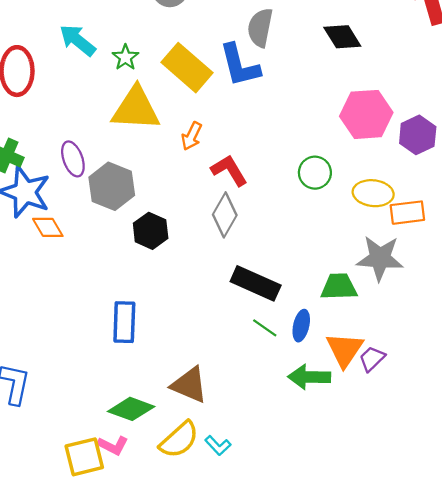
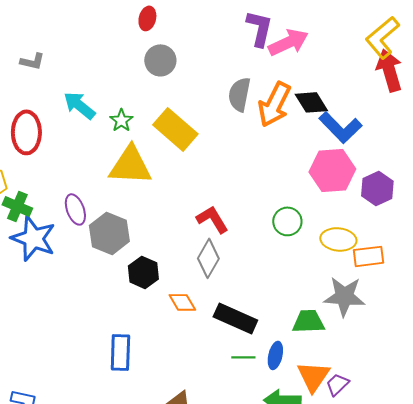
blue L-shape: (240, 65) -> (340, 127), moved, turned -30
orange arrow: (192, 136) -> (274, 104), moved, size x1.8
orange diamond: (48, 227) -> (182, 302), moved
green line: (265, 328) -> (243, 357), turned -35

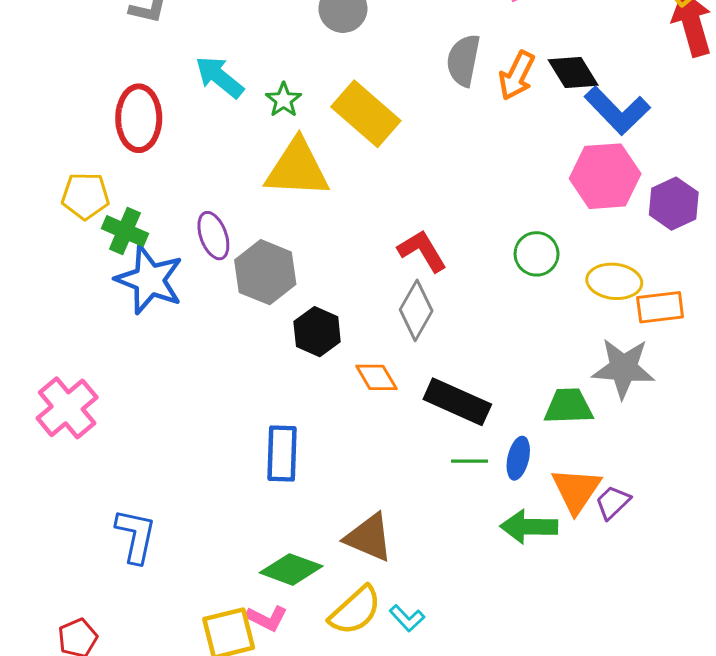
orange arrow: (274, 104) -> (517, 76), size x0.7

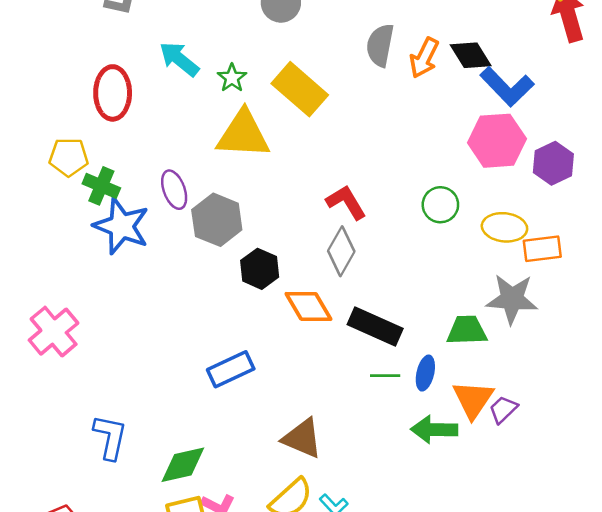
orange diamond: (376, 377) -> (309, 306), size x1.4
blue rectangle: (282, 454) -> (231, 369), turned 63
green diamond: (291, 569) -> (183, 465), moved, turned -33

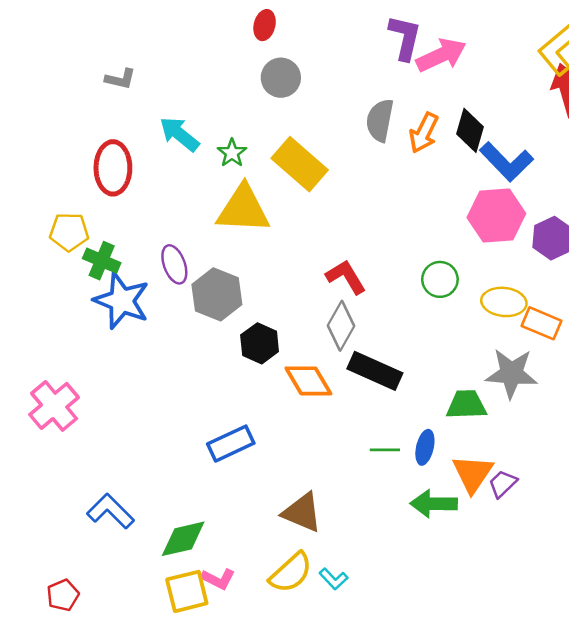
black diamond: (471, 55) -> (470, 130), turned 48
orange rectangle: (542, 249) -> (541, 323), turned 30
black rectangle: (375, 327) -> (375, 371), moved
blue L-shape: (110, 437) -> (110, 511), turned -57

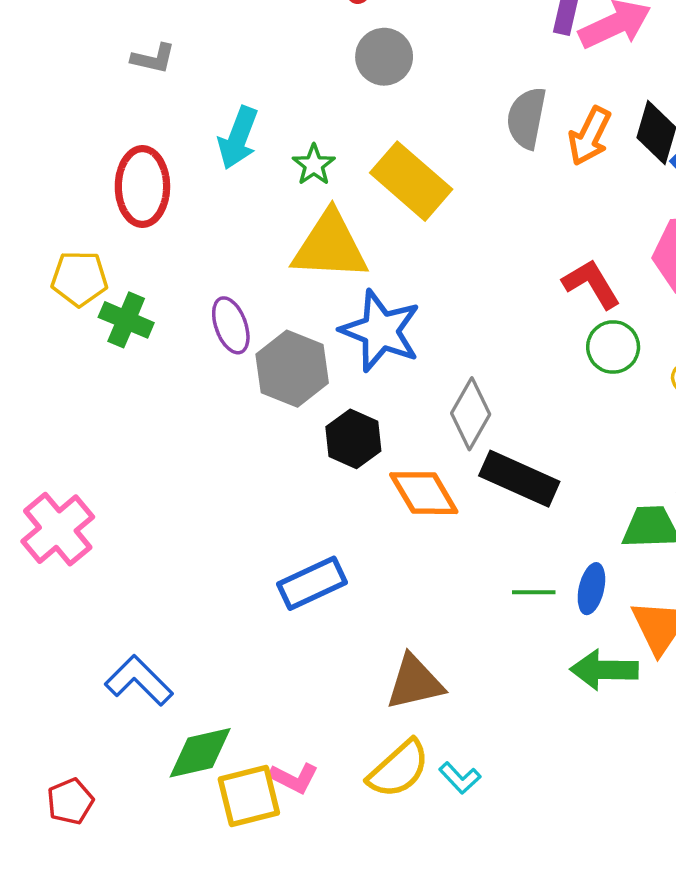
cyan arrow: (179, 134) -> (238, 138), turned -108
red L-shape: (346, 277) -> (591, 284), moved
blue star: (122, 301) -> (380, 331), moved
brown triangle: (302, 512) -> (415, 682), turned -36
green diamond: (183, 539) -> (200, 753), moved

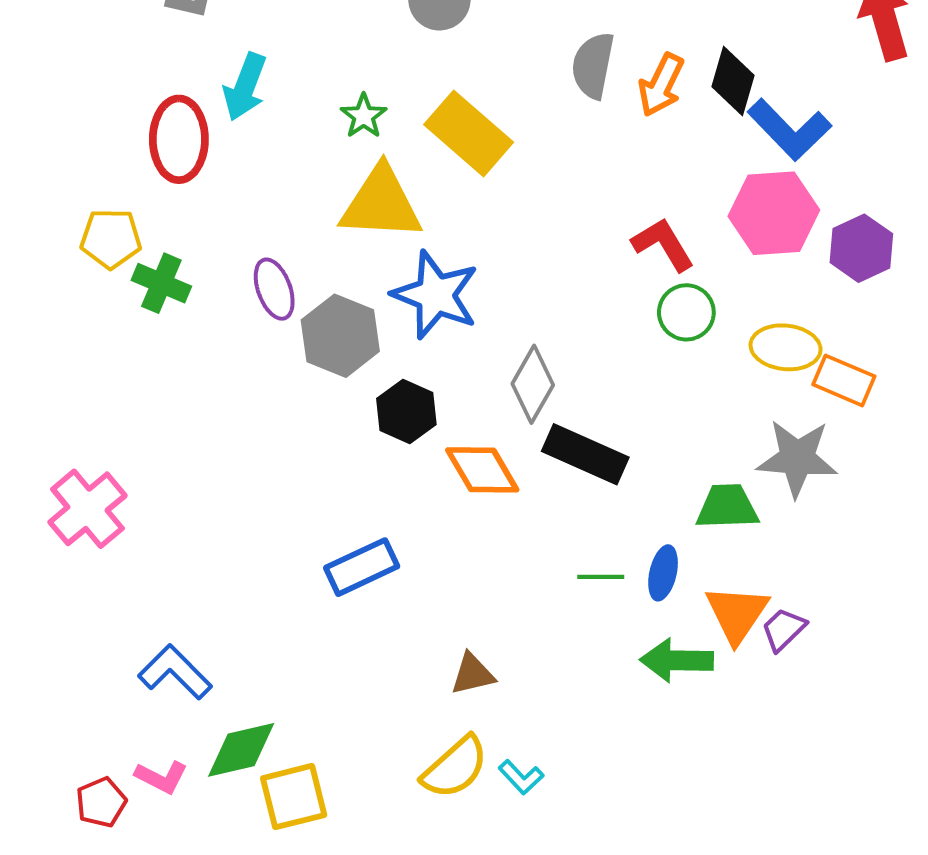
cyan arrow: (238, 138) -> (245, 87), moved
brown triangle: (415, 682) -> (472, 674), size x0.7
pink L-shape: (294, 778) -> (161, 777), moved

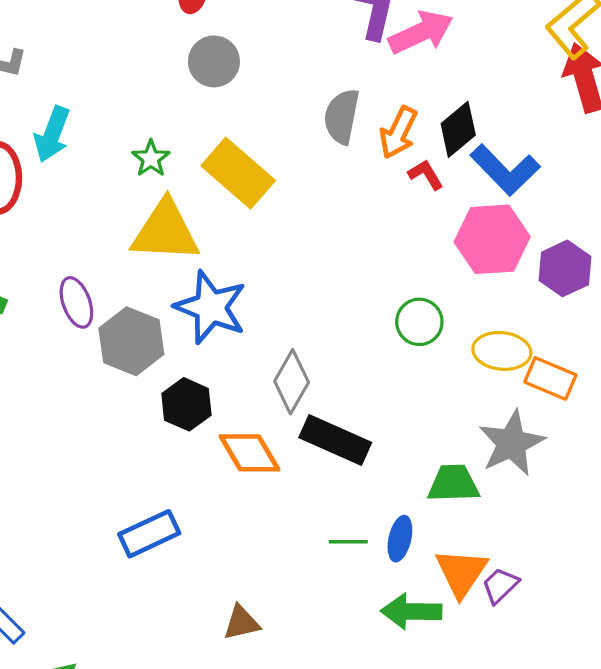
black diamond: (733, 81) -> (458, 129), turned 34
red L-shape: (663, 244) -> (426, 175), moved, size x0.7
gray star: (797, 458) -> (512, 443), turned -30

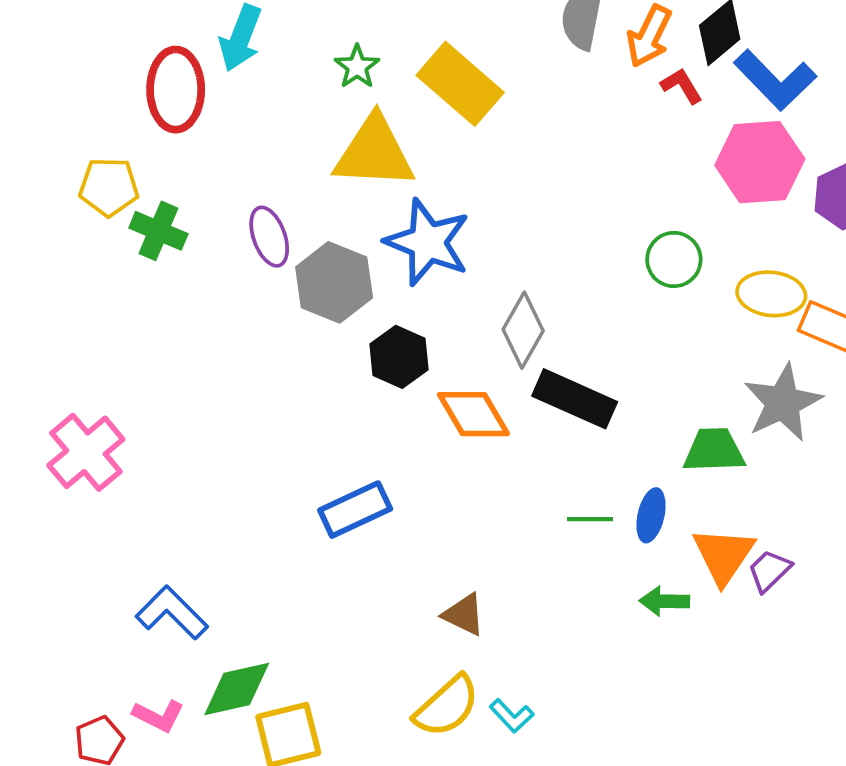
green arrow: (411, 611) -> (664, 601), size x0.7
brown triangle: (241, 623) -> (464, 615), turned 39

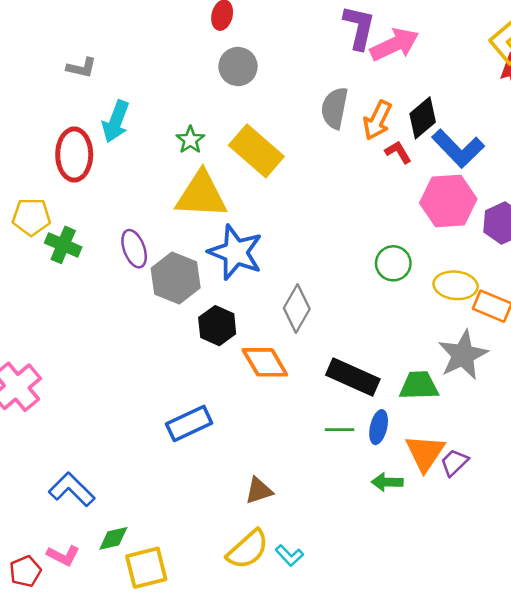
black rectangle: (575, 399) -> (353, 377), moved
brown triangle: (464, 615) -> (259, 491), turned -44
green diamond: (237, 689) -> (113, 538), size x0.7

